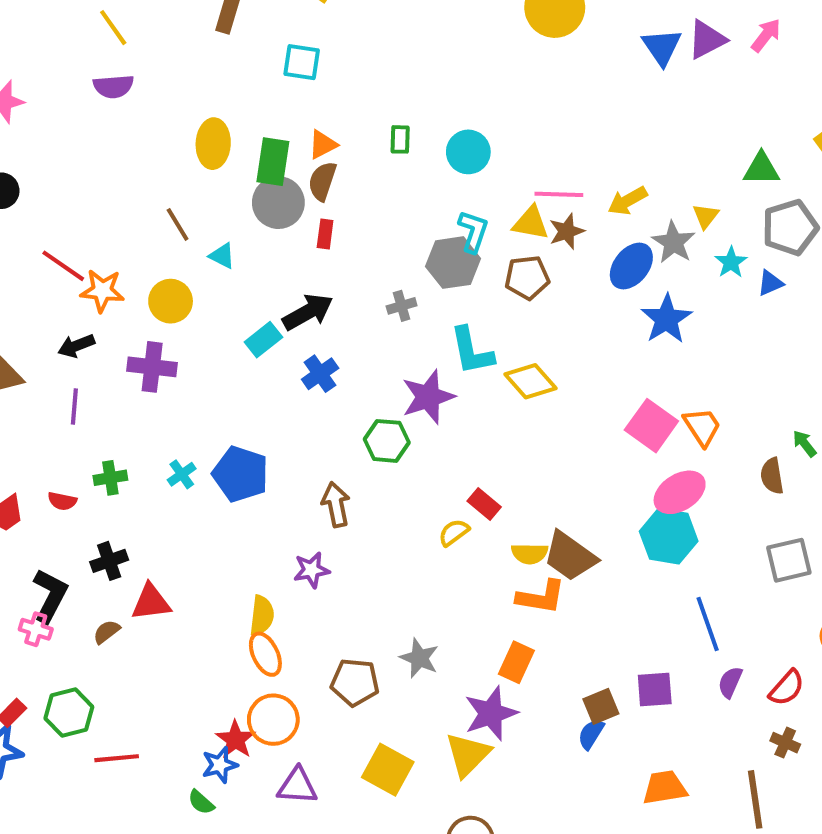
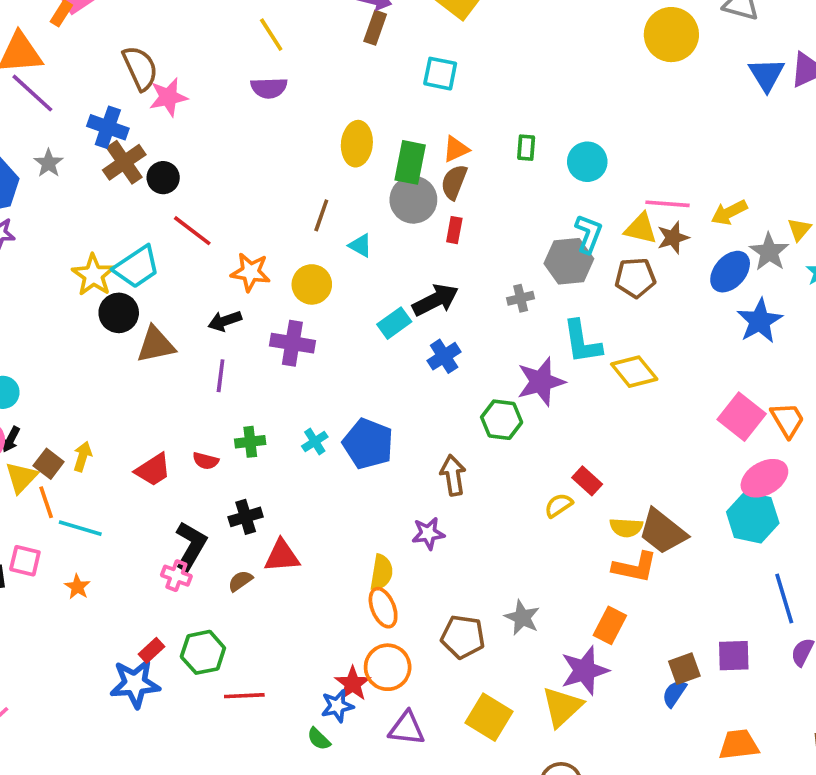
brown line: (178, 224) -> (321, 215), turned 48
red line: (63, 266) -> (192, 231), moved

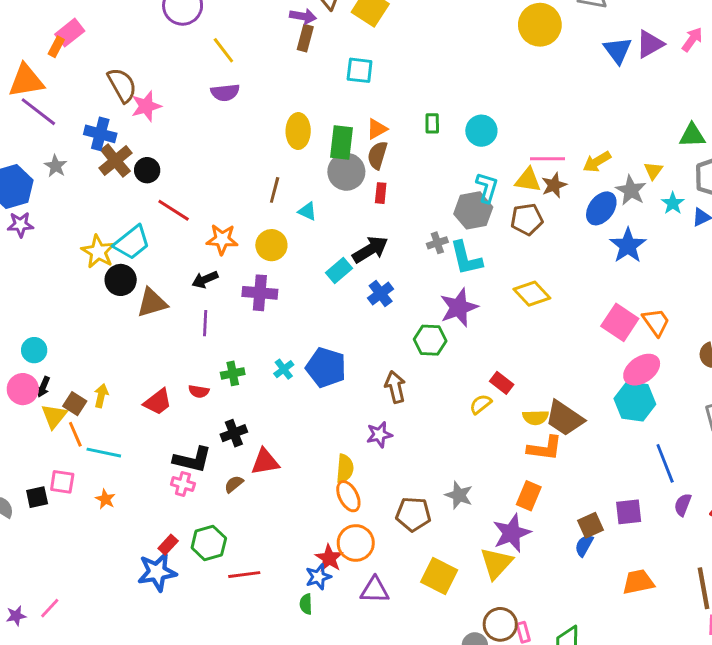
cyan L-shape: (582, 342) -> (466, 258), moved
black L-shape: (191, 546) -> (192, 460), turned 78
green semicircle: (319, 739) -> (306, 604), turned 48

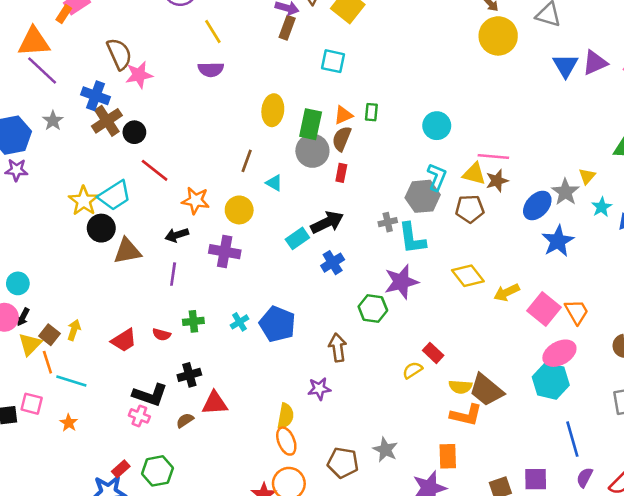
green rectangle: (432, 123) -> (371, 112), moved
yellow arrow: (597, 162) -> (507, 292), moved
orange rectangle: (529, 496) -> (448, 456), turned -30

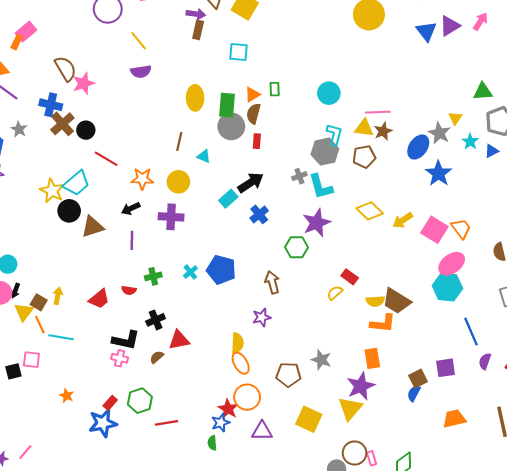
orange star: (69, 423) -> (67, 396), moved

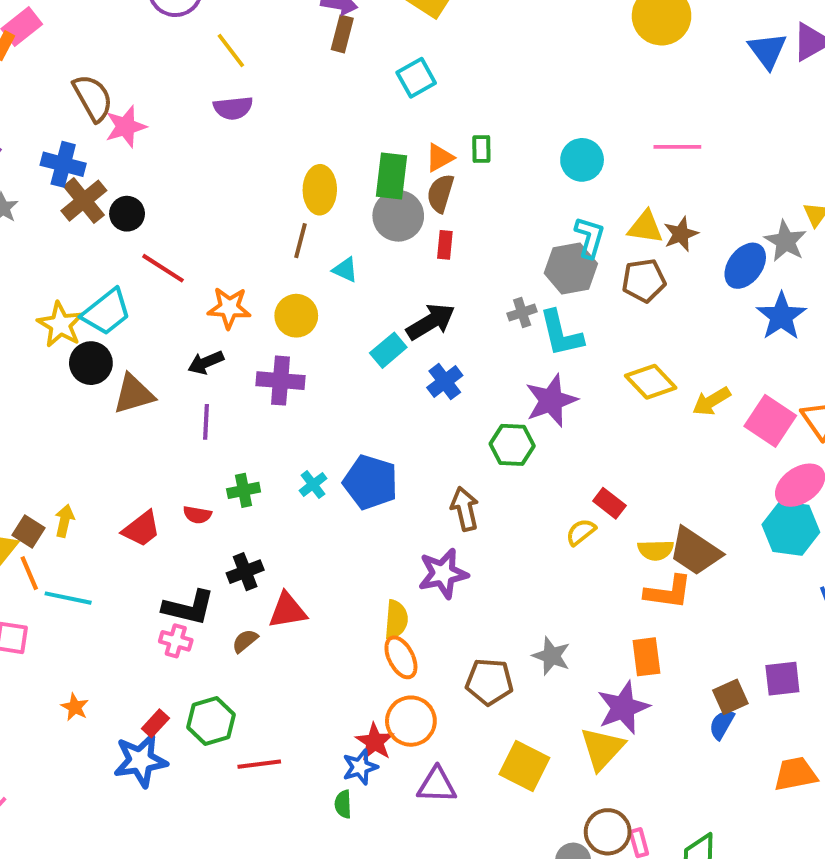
cyan square: (238, 52) -> (416, 78), turned -36
yellow ellipse: (195, 98) -> (320, 190), moved
pink line: (378, 112) -> (677, 147), moved
purple star: (262, 317) -> (443, 574), size x1.4

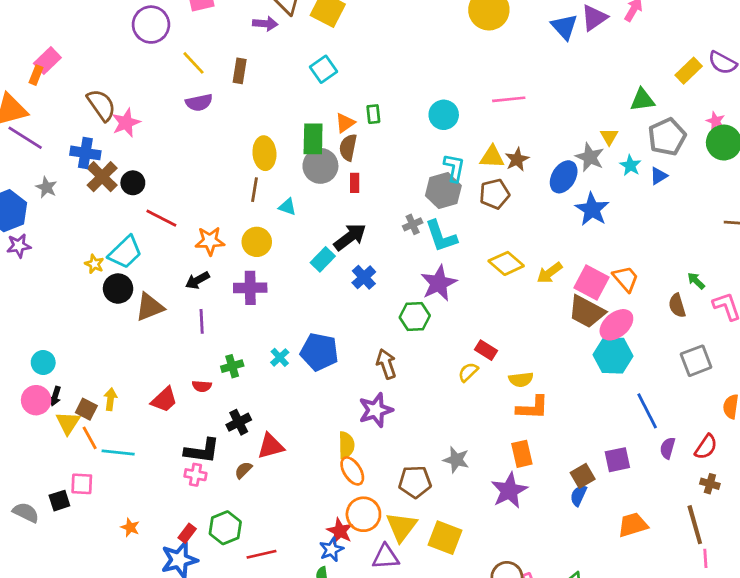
brown rectangle: (342, 34) -> (240, 71), moved
yellow star: (60, 325) -> (94, 264), size x0.6
brown trapezoid: (695, 551) -> (587, 312), moved
yellow triangle: (602, 749) -> (402, 527), moved

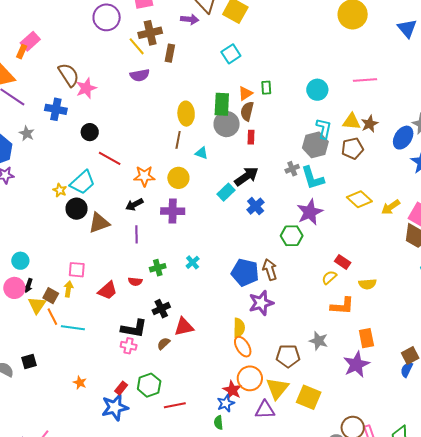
brown cross: (102, 177) -> (150, 33), moved, turned 30
blue pentagon: (319, 352) -> (245, 272), moved
orange L-shape: (533, 408) -> (342, 306), moved
pink square: (82, 484) -> (77, 270), moved

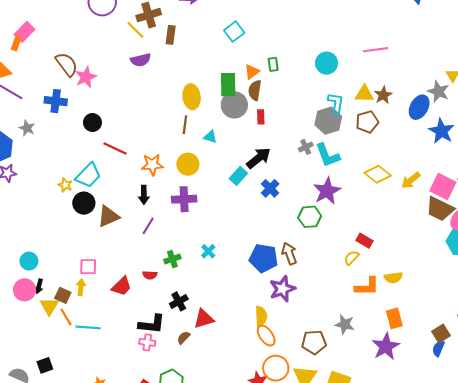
black arrow: (134, 204) -> (144, 195), turned -60
purple line: (136, 234) -> (148, 226), turned 36
yellow semicircle: (367, 284) -> (393, 278), moved

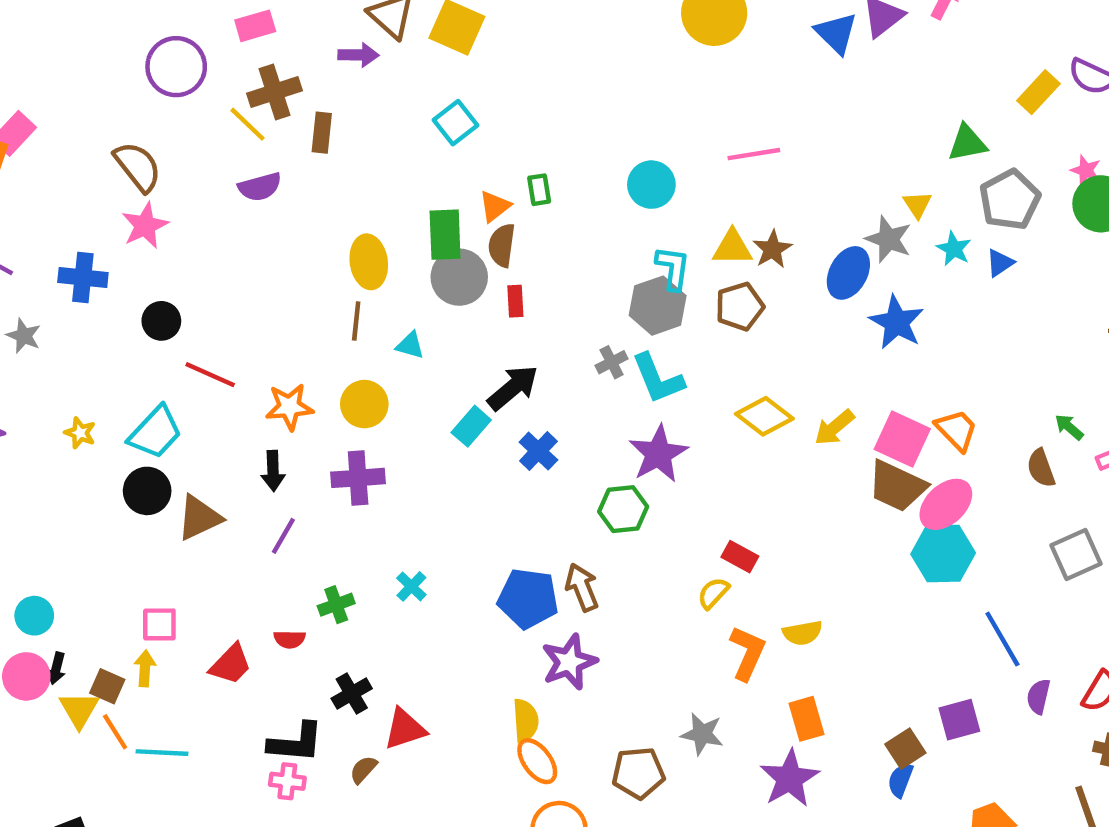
brown semicircle: (67, 64) -> (138, 167), moved
yellow star: (65, 185) -> (80, 433), moved
orange L-shape: (367, 286) -> (747, 653), turned -65

